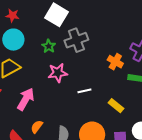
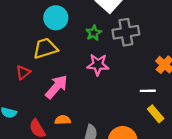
white line: (84, 91) -> (148, 91), moved
orange semicircle: (37, 127) -> (63, 120), turned 40

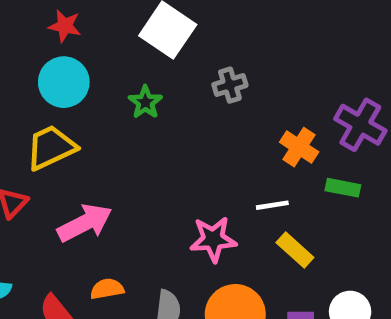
gray cross: (126, 32) -> (230, 85), moved, size x0.6
pink star: (98, 65) -> (213, 239), moved
pink arrow: (56, 87) -> (85, 223), turned 30

